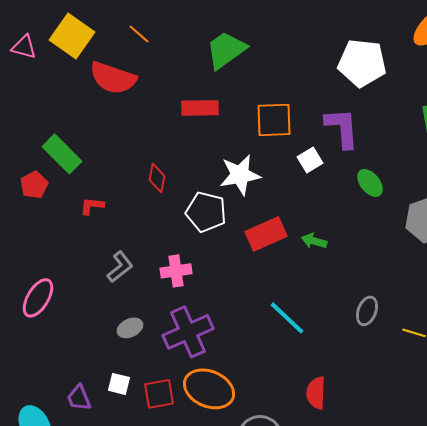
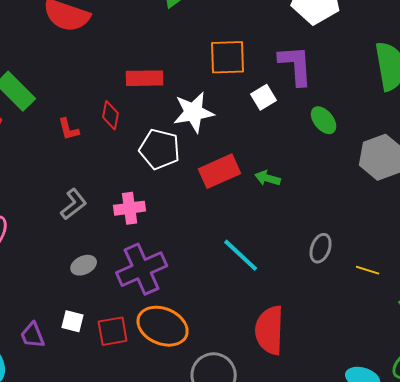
red rectangle: (200, 108) -> (145, 78), moved
red L-shape: (92, 206) -> (69, 129), moved, turned -110
red semicircle: (316, 393) -> (270, 330), size x1.5

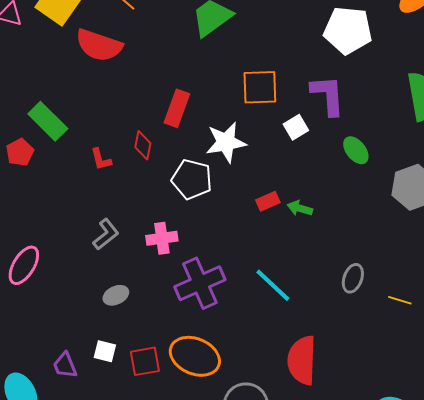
red rectangle: (145, 78) -> (177, 108), turned -69
red rectangle: (220, 171) -> (268, 201), moved, size x0.6
purple cross: (142, 269) -> (200, 283), moved

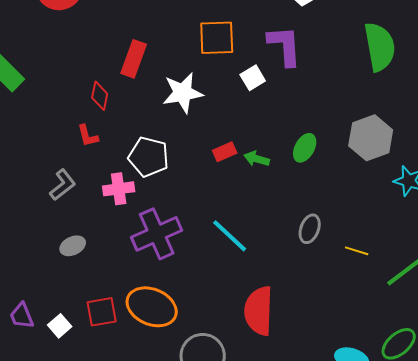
green ellipse: (356, 150) -> (305, 148), moved, turned 68
red L-shape: (101, 159) -> (88, 136), moved
white pentagon: (192, 179) -> (149, 157), moved
white square: (105, 351) -> (60, 326), moved, turned 35

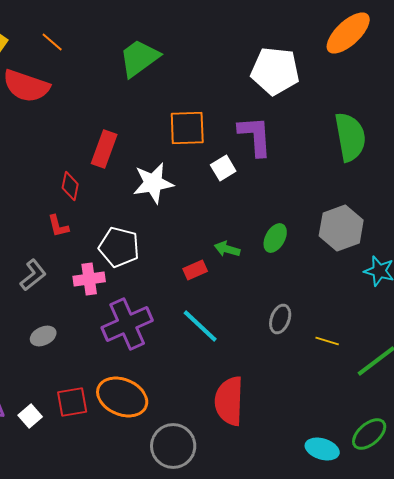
red rectangle: (225, 152) -> (195, 270), moved

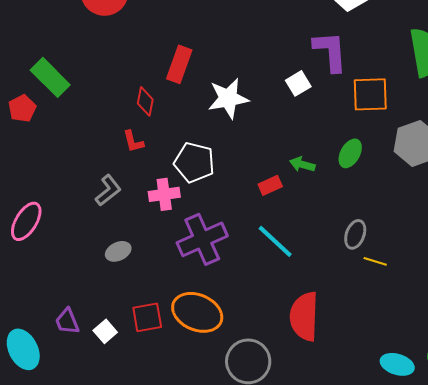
orange square: (187, 128) -> (370, 94), moved
yellow line: (327, 341) -> (375, 261), moved

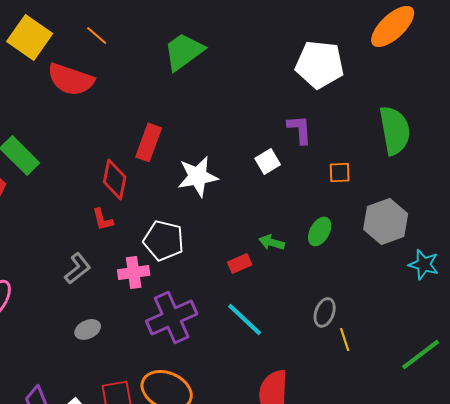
purple L-shape: (330, 51) -> (300, 129), size x0.7
orange square: (370, 94) -> (340, 172), size x0.6
red diamond: (145, 101) -> (115, 179), size x1.4
yellow line: (375, 261) -> (345, 339), turned 55

